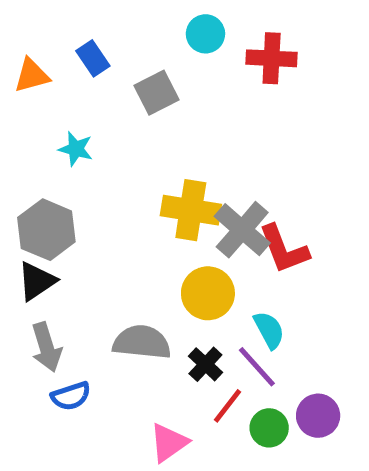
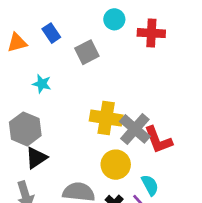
black triangle: (37, 281) -> (36, 158), moved

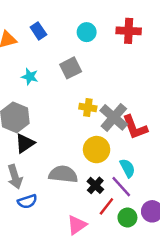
cyan circle: (114, 19) -> (87, 32), moved
gray square: (87, 52) -> (71, 68), moved
yellow cross: (106, 118) -> (88, 108), size x0.6

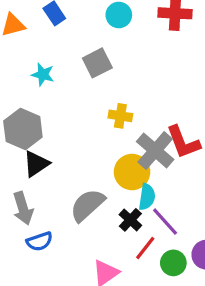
gray cross: (114, 117) -> (155, 151), moved
cyan semicircle: (127, 168) -> (147, 197), moved, turned 36
gray semicircle: (63, 174) -> (87, 205), turned -48

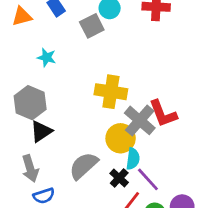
gray square: (97, 63) -> (92, 26), moved
yellow cross: (120, 116) -> (111, 92), size x1.6

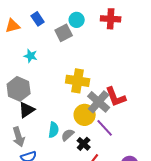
cyan semicircle: (133, 159) -> (54, 130), moved
gray semicircle: (84, 166) -> (68, 135), moved, size x0.6
purple line: (148, 179) -> (105, 128), moved

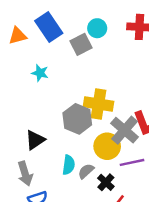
blue rectangle: (38, 19) -> (49, 27), size x1.6
gray hexagon: (19, 89) -> (77, 119), moved
purple line: (105, 128) -> (132, 162), turned -60

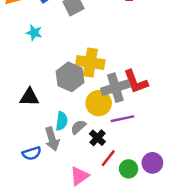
gray cross: (125, 130) -> (115, 88), turned 32
black triangle: (35, 140) -> (29, 97), turned 36
gray arrow: (25, 174) -> (52, 139), moved

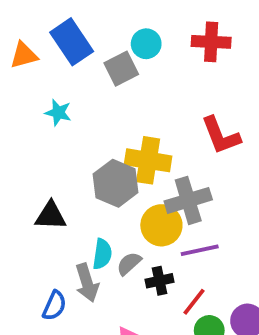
red L-shape: (136, 82) -> (221, 135), moved
black cross: (97, 138) -> (160, 281), turned 35
blue semicircle: (32, 153) -> (54, 306), turned -48
red line: (108, 158) -> (194, 302), moved

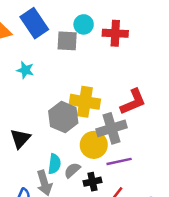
red cross: (211, 42) -> (115, 33), moved
gray square: (121, 69) -> (67, 41), turned 30
red L-shape: (221, 135) -> (133, 102), moved, turned -92
black triangle: (51, 216) -> (20, 139), turned -50

